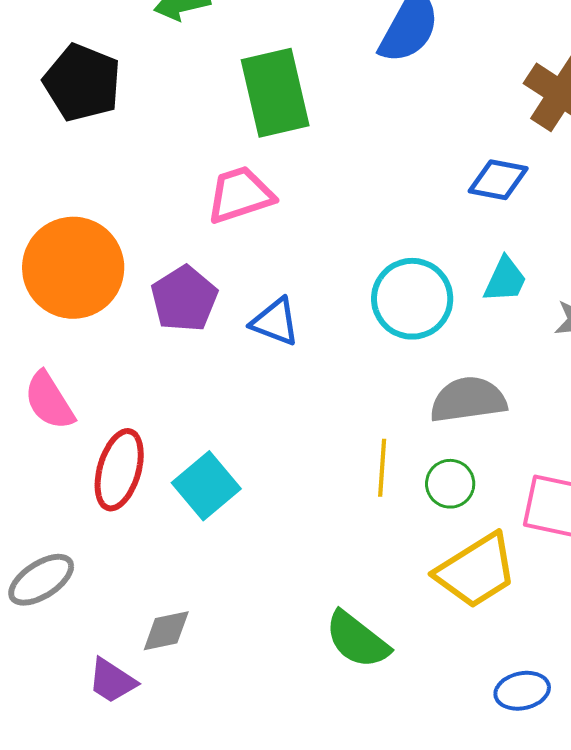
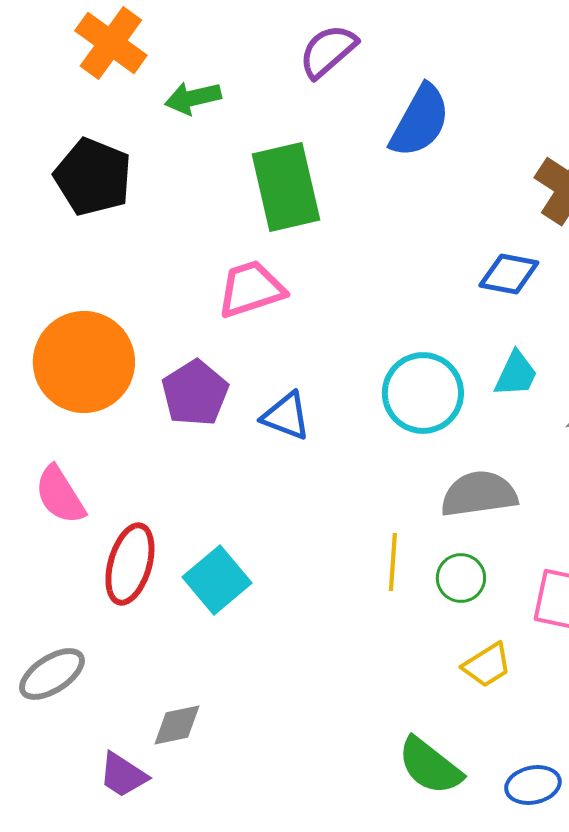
yellow trapezoid: (476, 571) -> (487, 665), size x0.6
green semicircle: (357, 640) -> (430, 766), moved

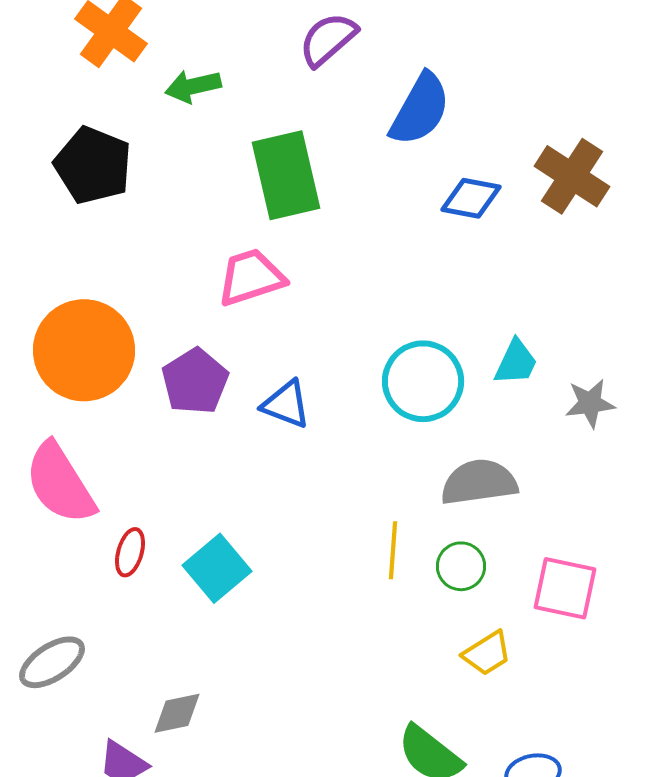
blue diamond: (509, 274) -> (471, 198), moved
pink semicircle: (60, 495) -> (60, 483), size x1.4
red ellipse: (130, 564) -> (130, 552), size x0.6

